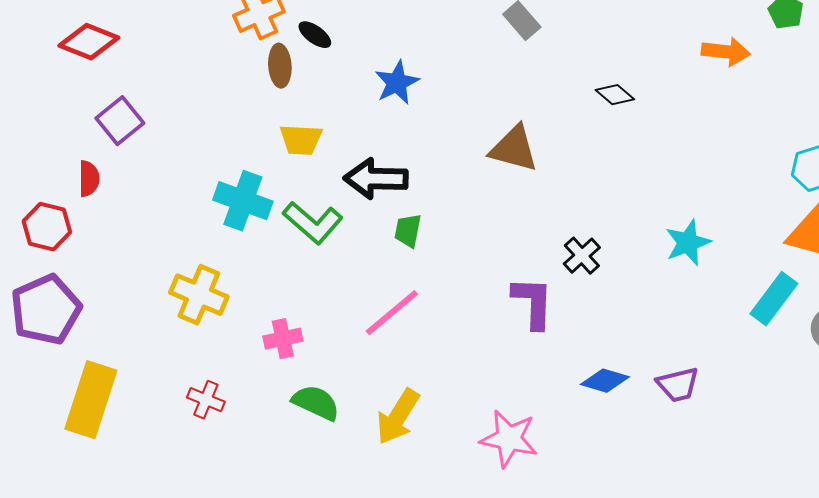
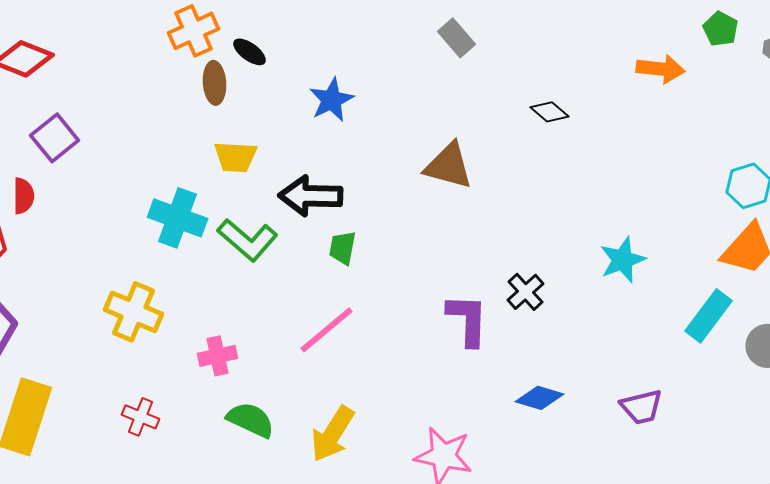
black cross: (582, 256) -> (526, 292), moved
purple trapezoid: (678, 385) -> (642, 407), moved

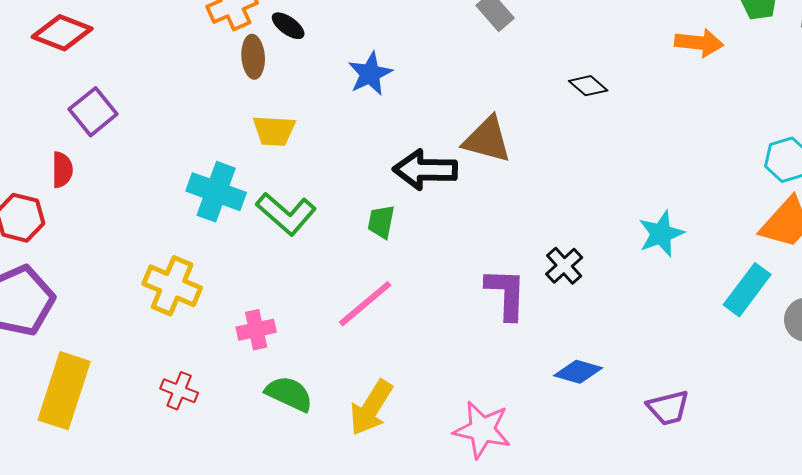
black arrow: (311, 196) -> (425, 170), moved
purple trapezoid: (642, 407) -> (668, 408), moved

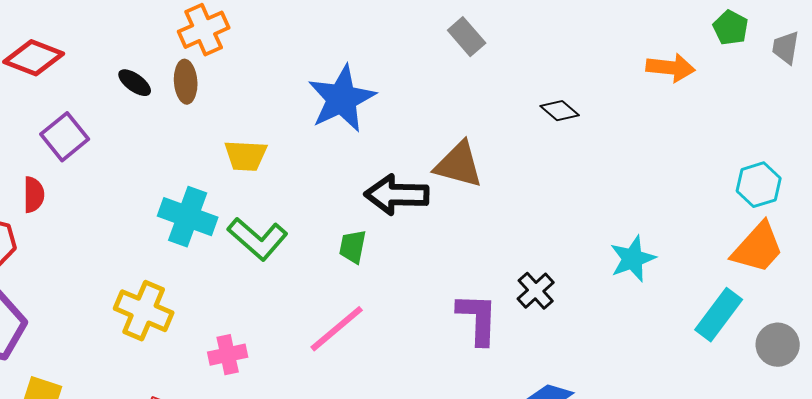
black ellipse: (288, 26) -> (135, 83), moved
brown ellipse: (253, 57) -> (186, 82), moved
blue star: (370, 74) -> (342, 99), size x1.5

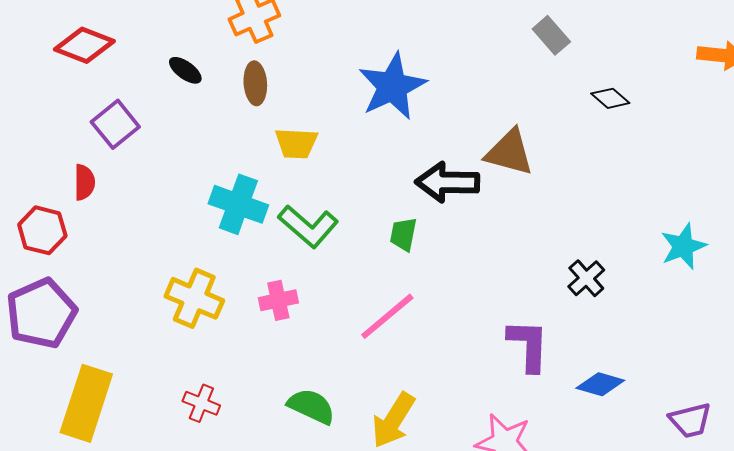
gray rectangle: (467, 37) -> (551, 35), moved
brown ellipse: (186, 82) -> (255, 83), moved
purple L-shape: (478, 319) -> (528, 345), moved
pink cross: (228, 355) -> (278, 300), moved

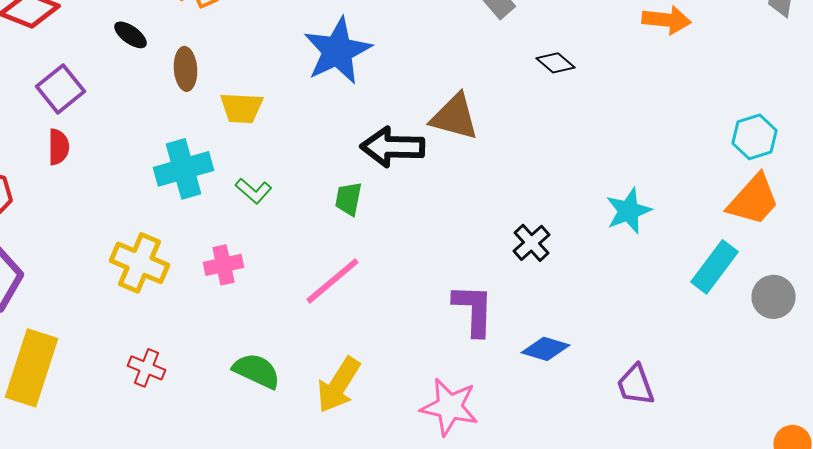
brown ellipse: (255, 83) -> (186, 69), moved
red semicircle: (84, 182) -> (58, 147), moved
cyan cross: (238, 204) -> (184, 169), turned -36
green L-shape: (308, 226) -> (254, 191), size x0.6
purple trapezoid: (690, 420) -> (636, 385), turned 84

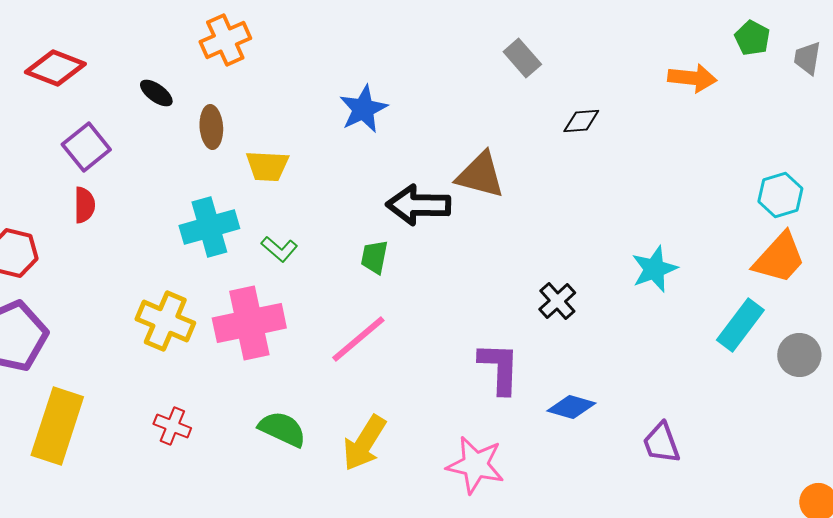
blue star: (338, 51) -> (363, 109), size x0.7
black diamond: (556, 63) -> (581, 121), turned -45
pink cross: (224, 265) -> (249, 323), size x1.8

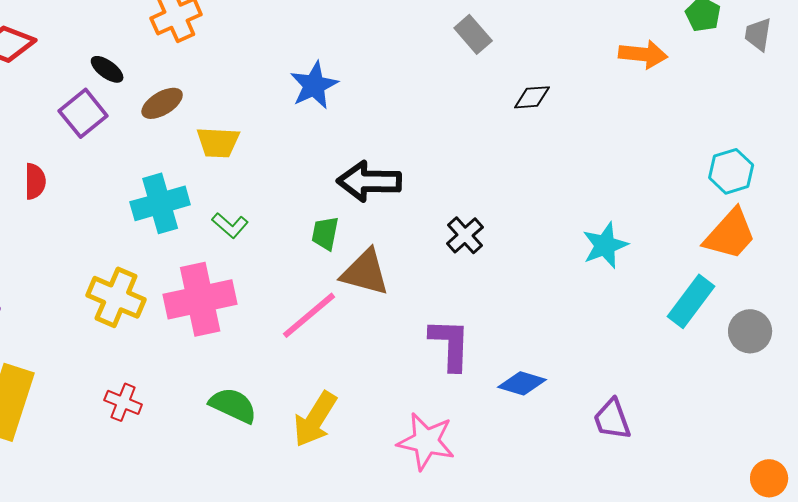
brown ellipse: (211, 127) -> (162, 103), turned 63
purple square: (86, 147) -> (83, 113), moved
brown triangle: (480, 175) -> (365, 272), moved
black cross: (557, 301) -> (465, 235), moved

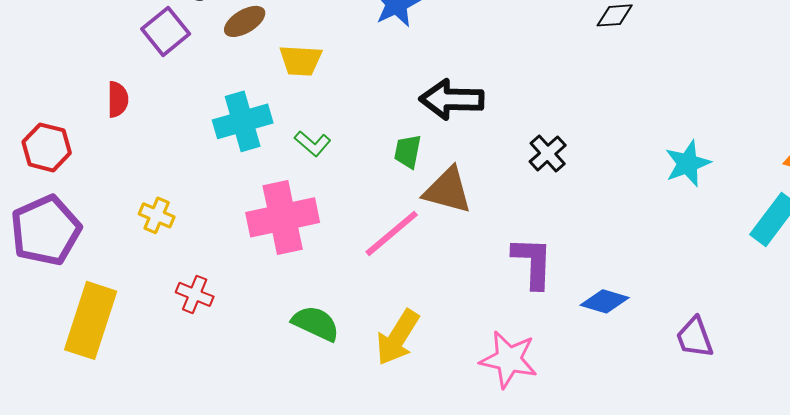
yellow cross: (116, 297) -> (157, 215), moved, size x0.6
red cross: (123, 402) -> (195, 294), moved

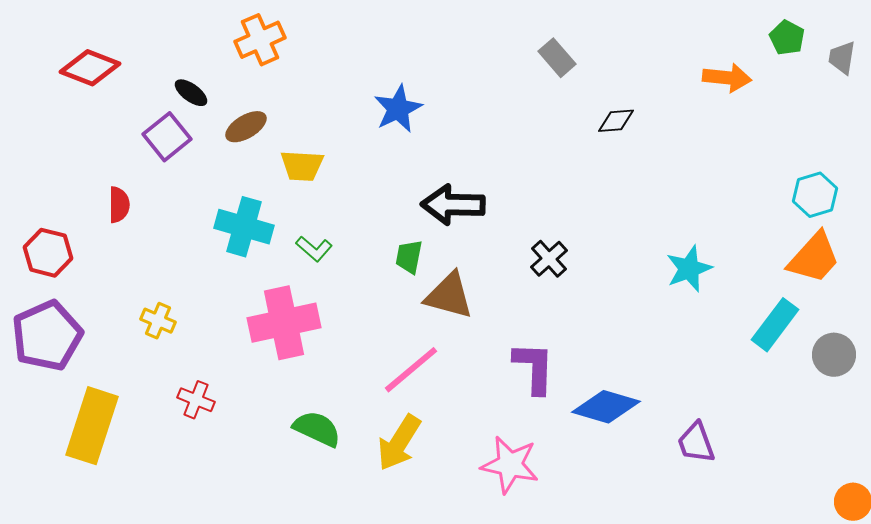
cyan cross: (243, 121) -> (244, 227), turned 32
pink line: (392, 233) -> (411, 370), moved
blue diamond: (605, 301) -> (606, 407), size x1.4

